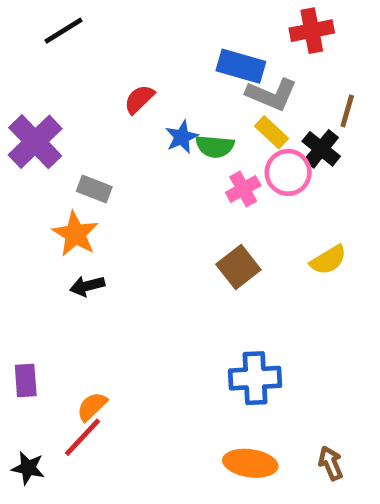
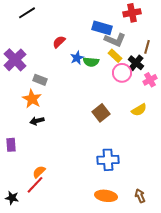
pink cross: (243, 189) -> (150, 80), moved
purple rectangle: (26, 380) -> (11, 145), moved

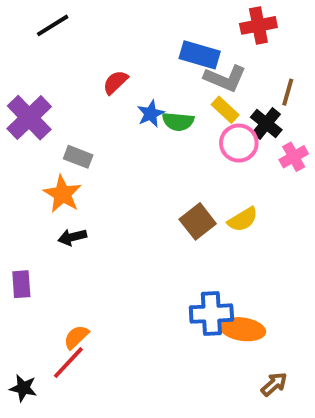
yellow semicircle: (139, 110) -> (243, 219), moved
orange ellipse: (106, 196) -> (243, 329), moved
brown arrow: (140, 196) -> (274, 384), turned 72

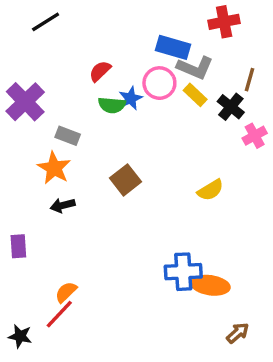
green semicircle: (178, 121) -> (112, 105), moved
pink circle: (239, 143) -> (159, 83), moved
brown square: (198, 221) -> (125, 180), moved

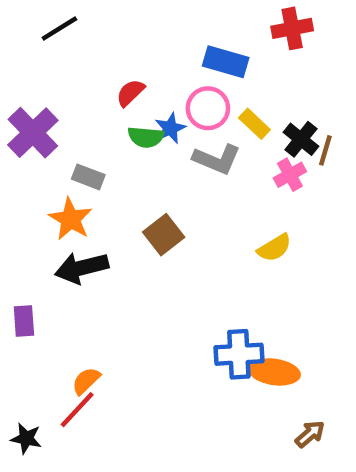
gray L-shape: (195, 68) -> (217, 159), moved
brown line: (250, 80) -> (325, 150), moved
pink cross: (255, 136) -> (290, 175), moved
black arrow: (63, 205) -> (82, 268), size x1.6

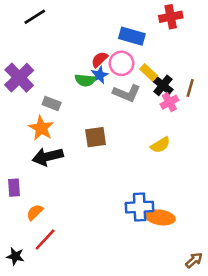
red semicircle: (130, 93) -> (99, 59), moved
black cross: (301, 139) -> (163, 85), moved
brown square: (164, 235) -> (96, 137), turned 30
orange semicircle: (86, 381) -> (35, 212), moved
brown arrow: (310, 434) -> (194, 260), moved

